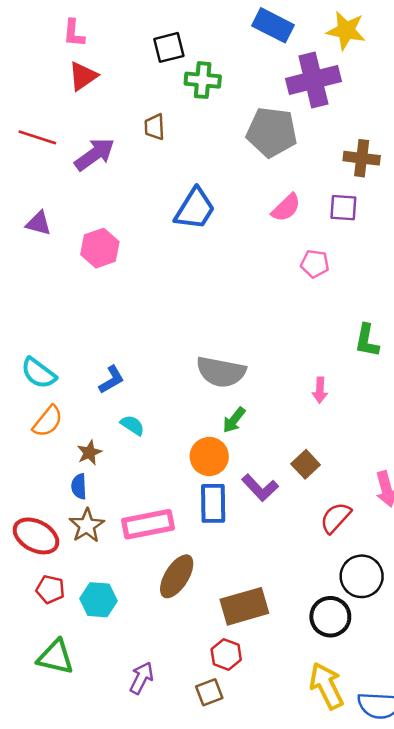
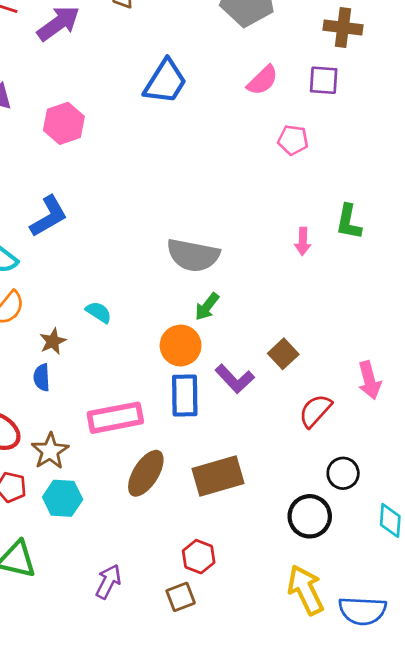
blue L-shape: (112, 380) -> (49, 216), moved, size x1.4
pink arrow: (320, 390) -> (303, 241), moved
brown star: (87, 526) -> (50, 451), moved
black circle: (362, 576) -> (343, 473), size x0.7
brown rectangle: (244, 606) -> (218, 476), moved

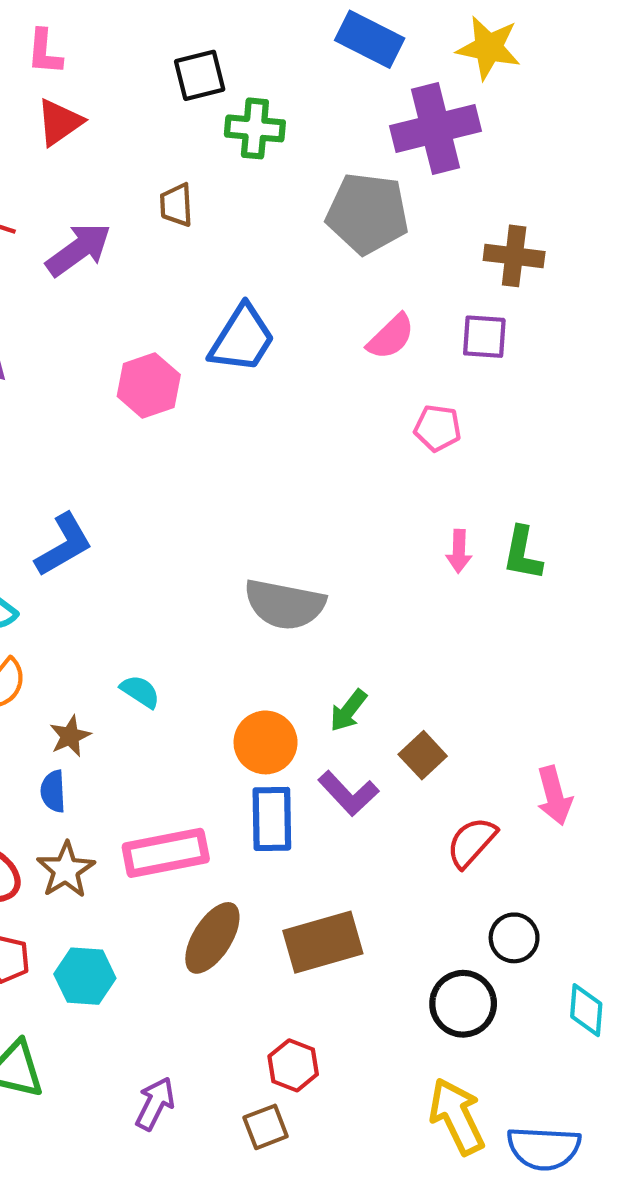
pink hexagon: (64, 123) -> (149, 386), moved
pink arrow: (303, 241) -> (459, 551), moved
green arrow: (207, 307) -> (348, 711), moved
brown star: (50, 451) -> (66, 870), moved

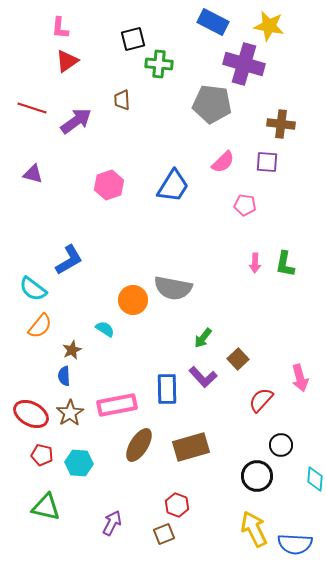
purple cross: (435, 128) -> (244, 64), turned 30
blue trapezoid: (242, 339) -> (173, 186), moved
orange circle: (266, 742) -> (133, 300), moved

